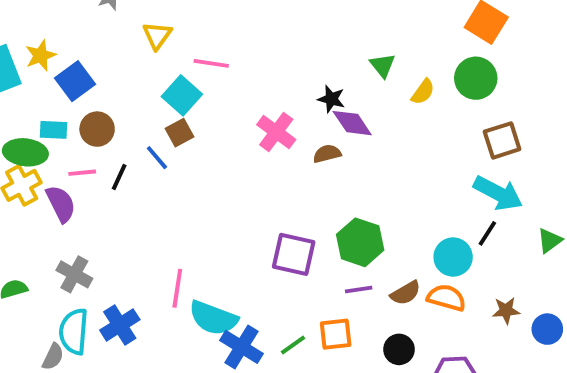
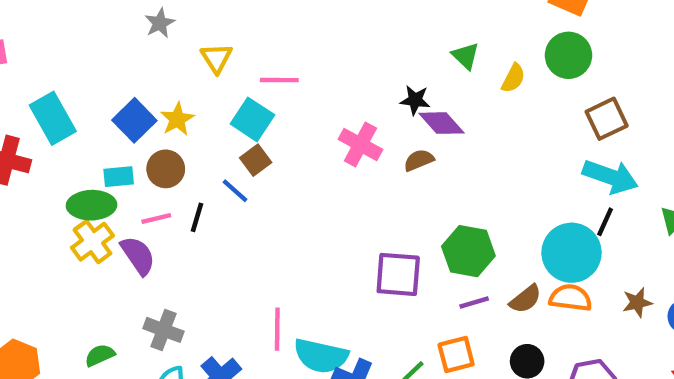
yellow star: (41, 55) -> (177, 119), moved
cyan circle: (453, 257) -> (572, 253), size x1.4

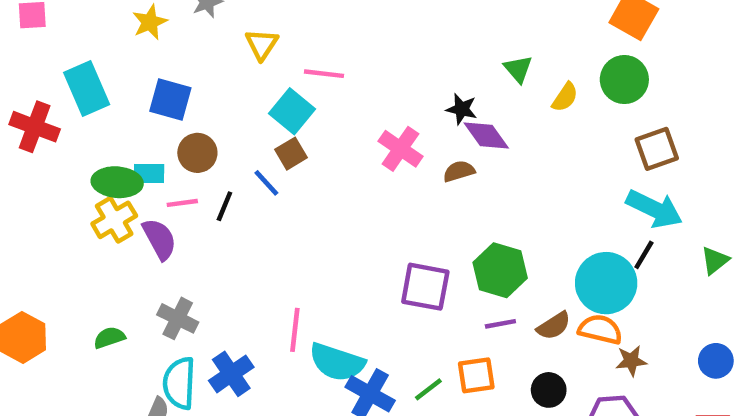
yellow star: (177, 119) -> (150, 22), moved
blue square: (134, 120) -> (170, 99), turned -36
cyan rectangle: (119, 177) -> (149, 174), moved
brown star: (637, 303) -> (631, 361), moved

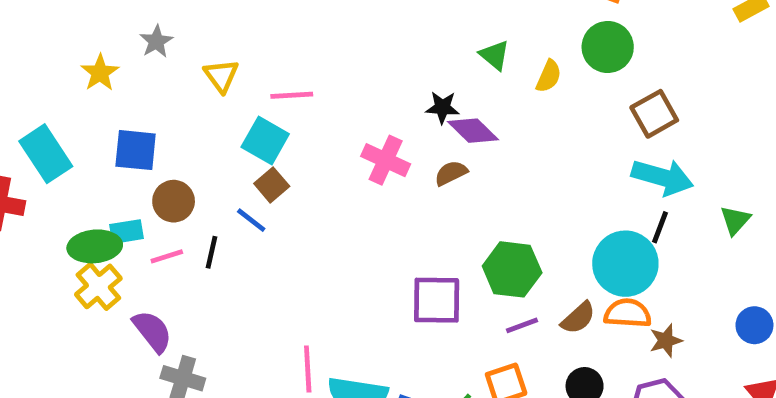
purple semicircle: (159, 239) -> (152, 331), moved

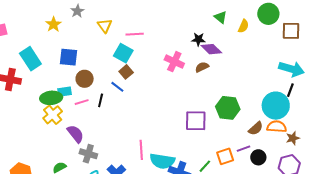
brown square: (654, 114) -> (291, 31), moved, turned 30
purple line: (522, 325) -> (244, 149), moved

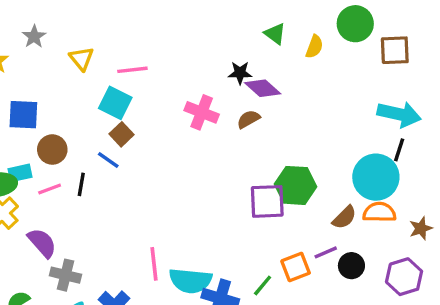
purple square: (196, 121) -> (267, 201), moved
brown star: (293, 138) -> (421, 228), moved

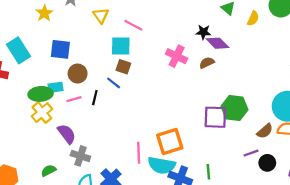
pink line: (132, 70) -> (133, 25), turned 30
cyan square: (115, 103) -> (121, 46), turned -30
brown square: (121, 134) -> (123, 67), turned -32
orange square: (296, 267) -> (170, 142), moved, size x1.4
green line: (263, 285) -> (208, 172), turned -48

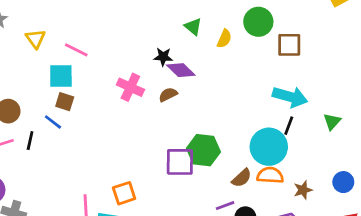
orange square: (170, 142) -> (124, 193), size x0.7

